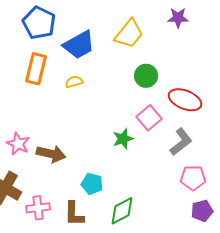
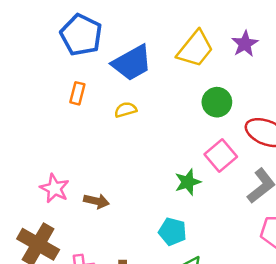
purple star: (178, 18) -> (245, 44), moved, turned -30
orange rectangle: (36, 69) -> (77, 93), size x0.6
brown arrow: (51, 154) -> (96, 201), size x0.7
cyan pentagon: (92, 184) -> (173, 232), moved

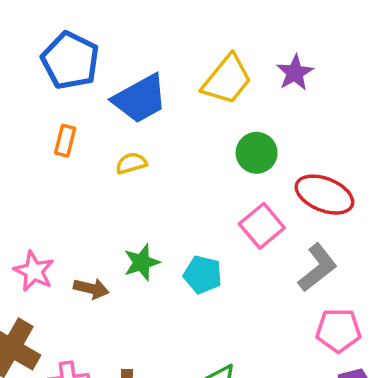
green star: (188, 182) -> (142, 262), moved
cyan pentagon: (173, 232) -> (203, 275), moved

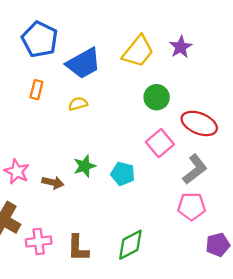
pink pentagon: (338, 330) -> (192, 206), moved

